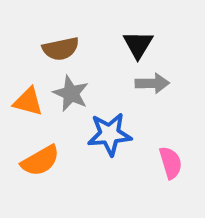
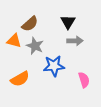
brown semicircle: (61, 49) -> (30, 24), turned -30
orange triangle: (28, 102) -> (14, 41), moved

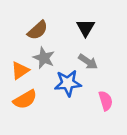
orange triangle: (14, 41) -> (20, 70), moved, turned -49
gray arrow: (75, 41) -> (88, 62), moved, turned 35

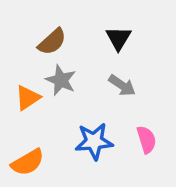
blue star: (68, 83) -> (94, 141), moved
orange semicircle: (25, 99) -> (28, 162), moved

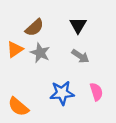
orange triangle: (28, 98) -> (15, 49), moved
orange semicircle: (28, 162) -> (18, 107), turned 70

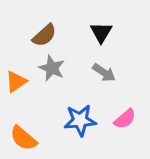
orange triangle: (15, 49) -> (16, 82), moved
pink semicircle: (96, 92) -> (125, 119), turned 66

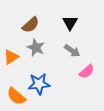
pink semicircle: (125, 119) -> (87, 71), moved
blue star: (80, 120) -> (39, 84), moved

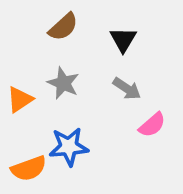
brown semicircle: (31, 25) -> (63, 27), moved
orange semicircle: (16, 96) -> (29, 168), turned -60

